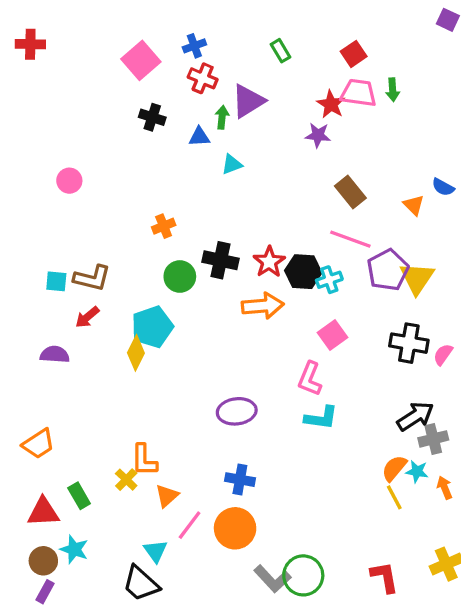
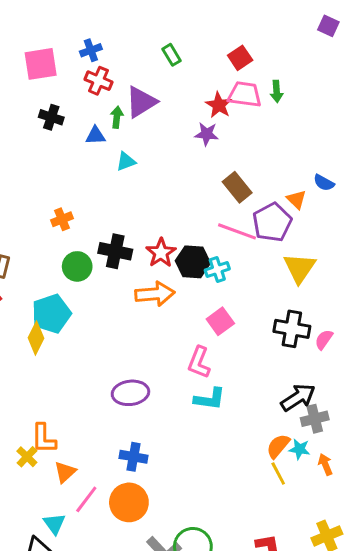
pink square: (141, 60) -> (41, 64), turned 32
purple pentagon: (388, 270) -> (272, 222), moved

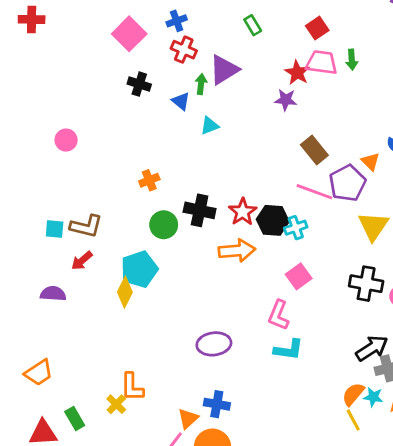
pink square: (41, 64) -> (129, 34), turned -36
blue triangle: (95, 136) -> (181, 101), turned 42
orange triangle: (65, 472) -> (188, 419), moved

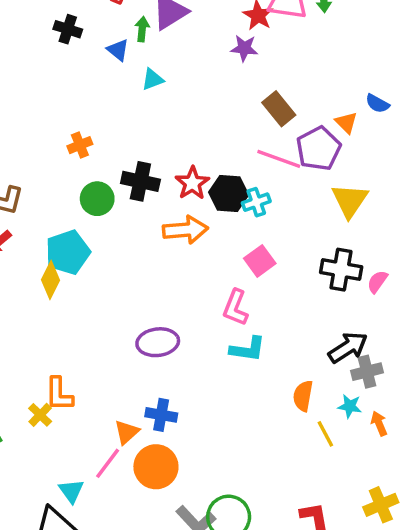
orange semicircle: (353, 394) -> (303, 396), moved, turned -30

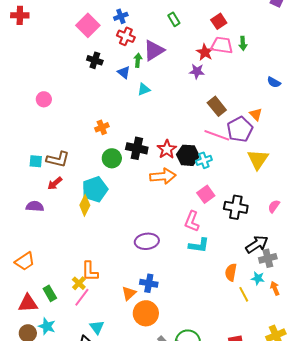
blue semicircle: (377, 104) -> (274, 82), moved
black cross: (341, 270) -> (236, 207), moved
pink line: (108, 463) -> (82, 297), moved

